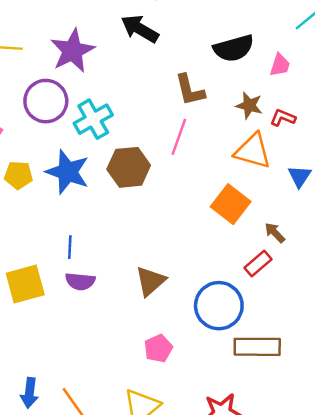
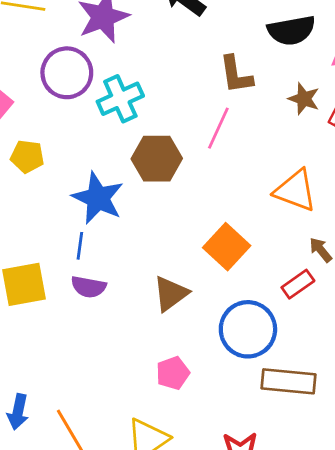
orange triangle: (253, 151) -> (295, 191), moved
blue star: (68, 172) -> (98, 198), moved
orange square: (231, 204) -> (227, 247), moved

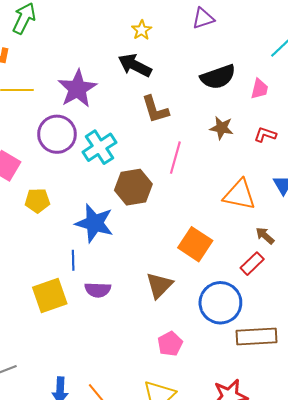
brown L-shape: (236, 75) -> (155, 109), moved
brown star: (304, 99) -> (222, 128), moved
blue line: (80, 246) -> (73, 260), moved

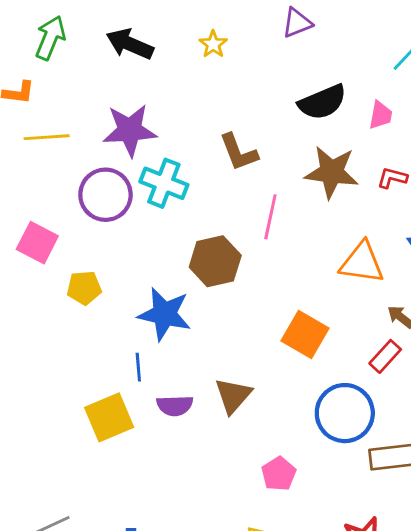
black arrow: (135, 65) -> (130, 44), moved
purple star: (77, 89) -> (130, 130), turned 30
brown star: (222, 128) -> (332, 172), size x1.6
cyan cross: (100, 147) -> (164, 183), moved, turned -32
brown triangle: (159, 285) -> (233, 396), moved

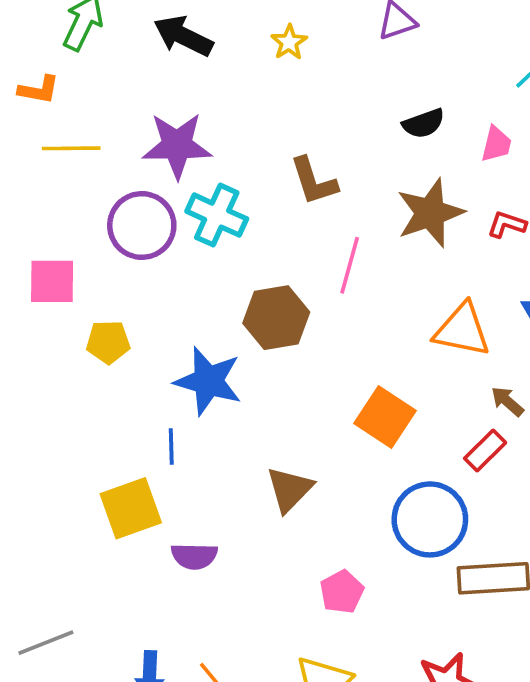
black semicircle: (322, 102) -> (424, 123), size x0.7
brown star: (332, 172) -> (430, 213), turned -30
pink square: (37, 243) -> (52, 281), turned -30
purple semicircle: (175, 406) -> (194, 556), moved

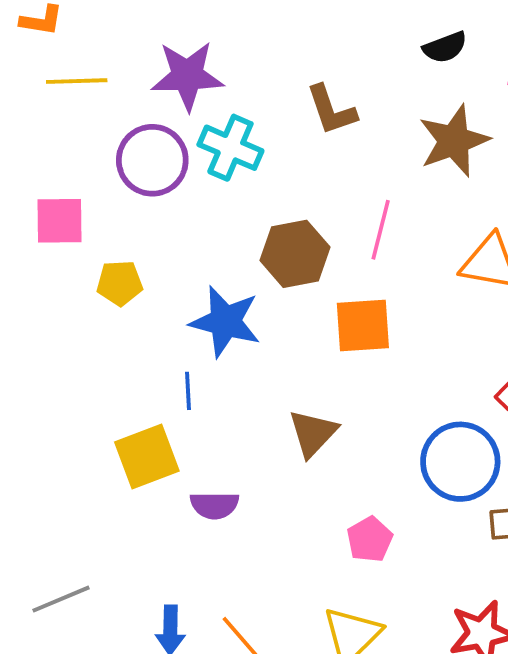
pink line: (350, 265) -> (381, 230), moved
orange square: (385, 417) -> (363, 325), moved, turned -36

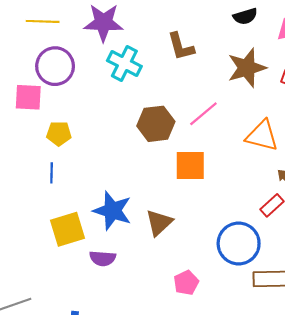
purple circle: (152, 160) -> (55, 66), moved
pink line: (381, 230) -> (203, 114), turned 32
blue star: (225, 322) -> (112, 211), moved
blue line: (188, 391) -> (52, 173), moved

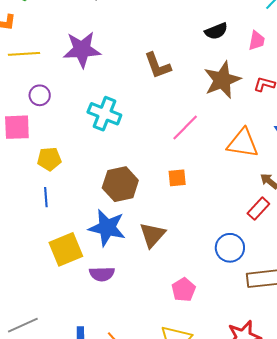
cyan cross: (124, 63) -> (104, 114), moved
purple circle: (55, 66) -> (40, 95), size x0.6
brown hexagon: (156, 124) -> (120, 184), moved
orange square: (190, 165) -> (177, 178), size x0.6
blue circle: (239, 243) -> (230, 248), size x0.7

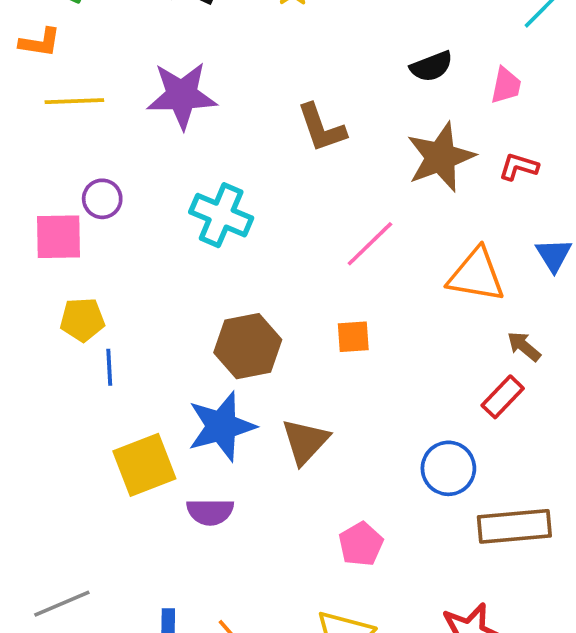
purple circle: (40, 95) -> (102, 199), moved
yellow pentagon: (49, 159) -> (82, 320), moved
blue star: (107, 228) -> (221, 426), turned -30

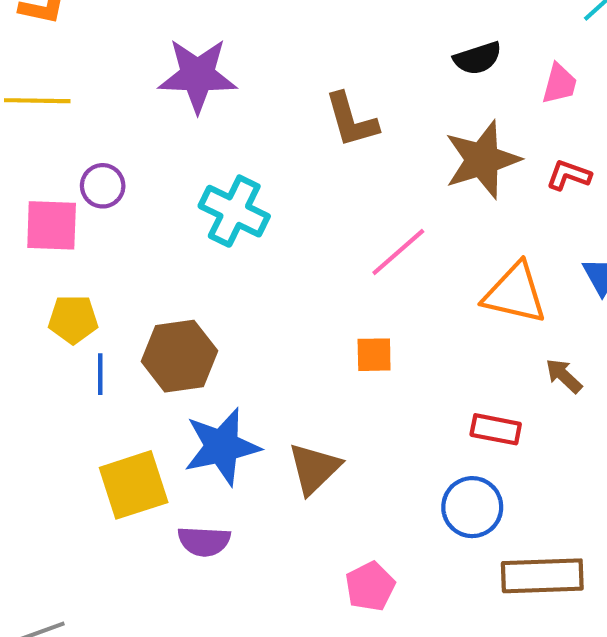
yellow line: (74, 101) -> (37, 101), moved
brown hexagon: (248, 346) -> (179, 356), moved
red rectangle: (503, 397) -> (496, 429), moved, turned 54

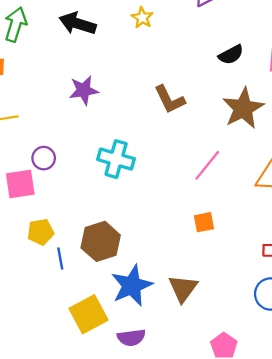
purple star: (198, 75) -> (84, 90), size x0.7

